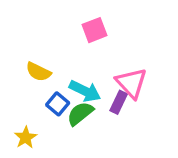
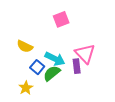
purple rectangle: (119, 102) -> (77, 66), turned -32
yellow star: (26, 138) -> (26, 88), moved

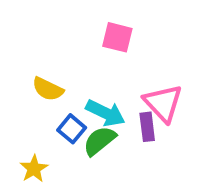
pink square: (61, 19) -> (117, 37), turned 35
yellow star: (26, 88) -> (34, 169), moved

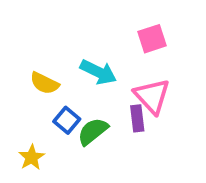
pink square: (117, 37) -> (152, 39), moved, turned -32
cyan arrow: (105, 113) -> (98, 72), moved

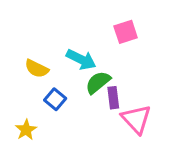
pink triangle: (152, 96) -> (136, 119), moved
green semicircle: (93, 131) -> (98, 82), moved

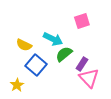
purple rectangle: (113, 98) -> (82, 64), moved, turned 40
blue square: (55, 99) -> (36, 65), size x1.5

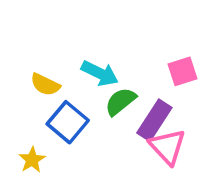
pink square: (82, 21) -> (183, 71), moved
purple rectangle: (82, 64) -> (154, 120), size x1.5

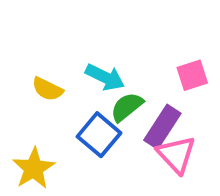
blue square: (68, 122) -> (99, 135), moved
yellow star: (32, 160) -> (34, 168), size x1.5

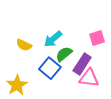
cyan arrow: (105, 77) -> (53, 39), turned 114
pink triangle: (176, 154) -> (89, 78), turned -40

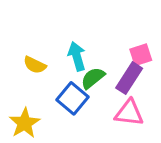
cyan arrow: (53, 39) -> (77, 56), turned 114
purple rectangle: (82, 64) -> (129, 78), moved

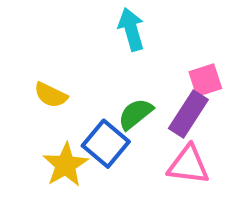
cyan arrow: (77, 56) -> (131, 29), moved
yellow star: (25, 123) -> (66, 165), moved

